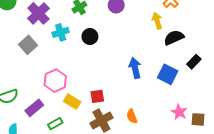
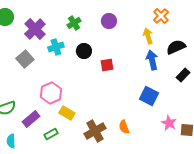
black semicircle: (174, 38) -> (176, 47), moved
blue arrow: (135, 68) -> (152, 60), moved
blue square: (168, 74) -> (149, 96), moved
red square: (97, 96) -> (107, 65), moved

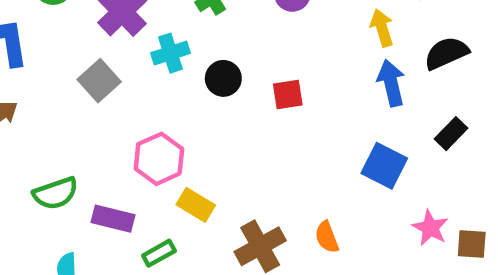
black circle: (84, 51) -> (223, 78), moved
black rectangle: (183, 75) -> (451, 134), moved
purple rectangle: (31, 119) -> (113, 219), turned 54

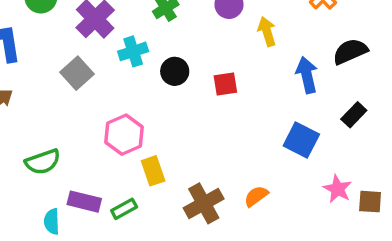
yellow arrow: (382, 28) -> (267, 32), moved
yellow rectangle: (196, 205) -> (153, 171), turned 40
purple rectangle: (113, 219) -> (84, 202), moved
orange semicircle: (327, 237) -> (256, 196), turned 75

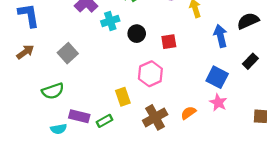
gray square: (77, 73) -> (68, 53), moved
pink hexagon: (124, 135) -> (150, 74), moved
pink star: (338, 189) -> (218, 102), moved
cyan semicircle: (52, 221) -> (59, 129), turned -98

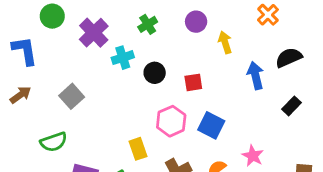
blue square: (217, 77) -> (211, 125), moved

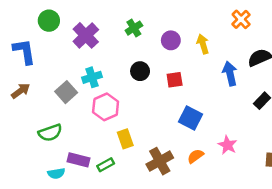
purple circle: (196, 22) -> (171, 40), moved
cyan cross: (123, 58) -> (92, 77), moved
pink hexagon: (171, 121) -> (106, 107), moved

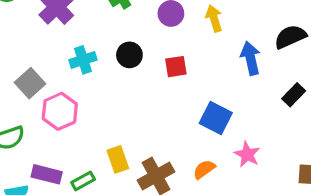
cyan cross: (92, 77) -> (83, 60), moved
pink hexagon: (106, 107) -> (60, 111), moved
blue square: (191, 118) -> (216, 118), moved
yellow rectangle: (125, 139) -> (118, 159), moved

